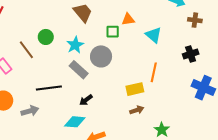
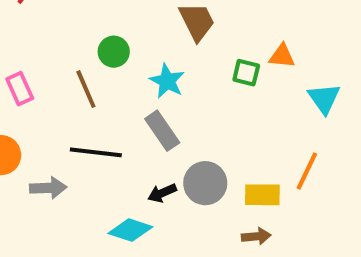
cyan star: (75, 45) -> (167, 81), turned -30
brown line: (26, 50) -> (86, 89), moved
gray circle: (101, 56) -> (205, 183), moved

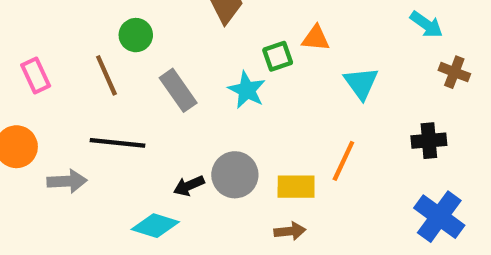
green square: (246, 73) -> (278, 56), turned -32
cyan star: (167, 81) -> (247, 90), moved
gray rectangle: (162, 131) -> (178, 90), moved

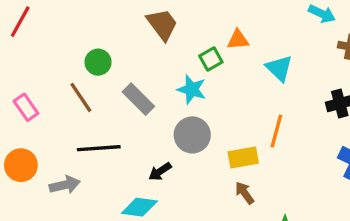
gray circle: (235, 175) -> (192, 135), moved
brown arrow: (290, 231) -> (245, 193), turned -110

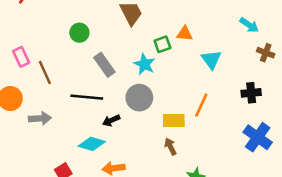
brown line: (81, 97) -> (45, 72), moved
black line: (99, 148) -> (87, 97), moved

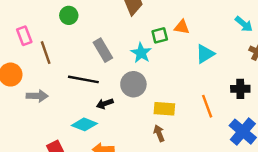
green circle: (79, 33) -> (69, 15), moved
cyan triangle: (211, 60) -> (205, 54), turned 30
orange line: (201, 105) -> (207, 106), moved, turned -50

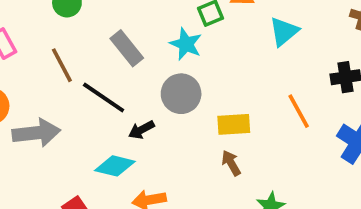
brown line: (46, 53) -> (62, 65), moved
black line: (83, 79) -> (104, 97), turned 32
gray arrow: (37, 96) -> (36, 133), size x1.4

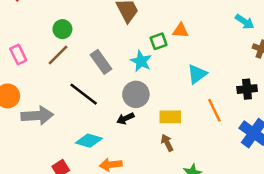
cyan triangle: (284, 32) -> (197, 74), moved
brown line: (62, 65) -> (58, 55), moved, turned 70
black arrow: (142, 130) -> (125, 118), moved

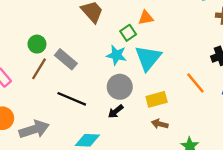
gray rectangle: (101, 62) -> (66, 59), moved
cyan triangle: (197, 74) -> (148, 58), moved, size x1.4
brown arrow: (167, 143) -> (160, 124), turned -35

